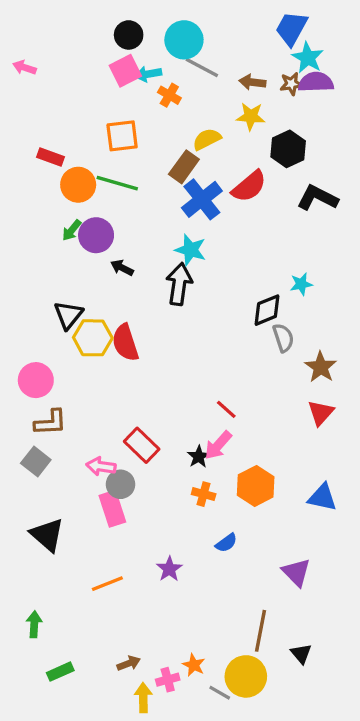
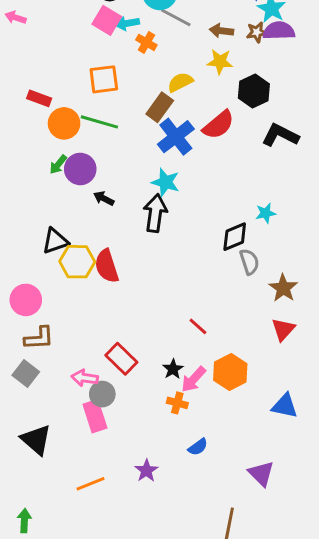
pink square: (125, 71) -> (107, 20), turned -32
black triangle: (68, 315) -> (55, 241), turned 32
pink arrow: (218, 445) -> (193, 379), moved
orange hexagon: (256, 486) -> (230, 372), moved

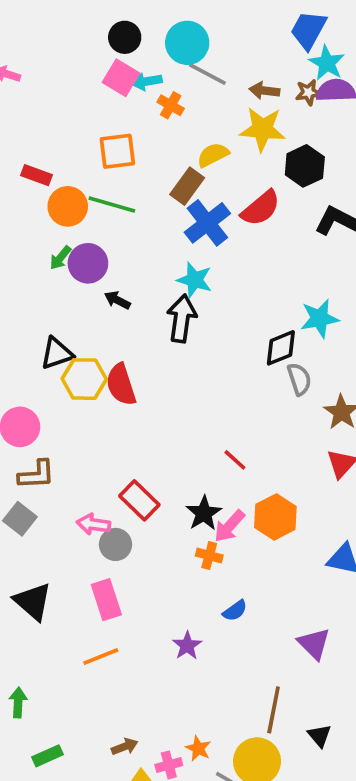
yellow star: (220, 62) -> (263, 129), size x1.4
cyan star: (266, 213) -> (319, 318), size x1.5
black star: (173, 369) -> (204, 513), size x1.4
pink rectangle: (95, 416) -> (106, 600), moved
purple star: (146, 471) -> (187, 646), moved

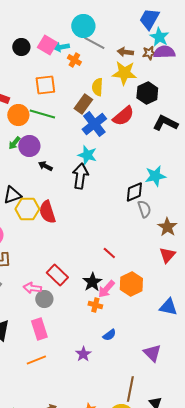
black circle: (125, 37) -> (21, 47), moved
yellow semicircle: (213, 155) -> (97, 87), turned -60

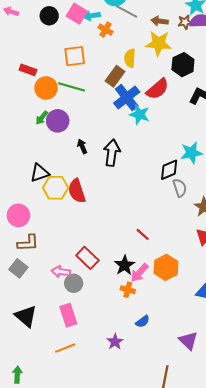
cyan star: (87, 155) -> (139, 114), moved
black arrow: (45, 166) -> (82, 146), moved, turned 40

